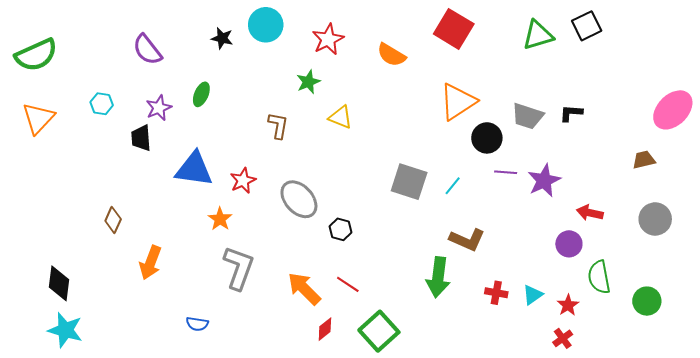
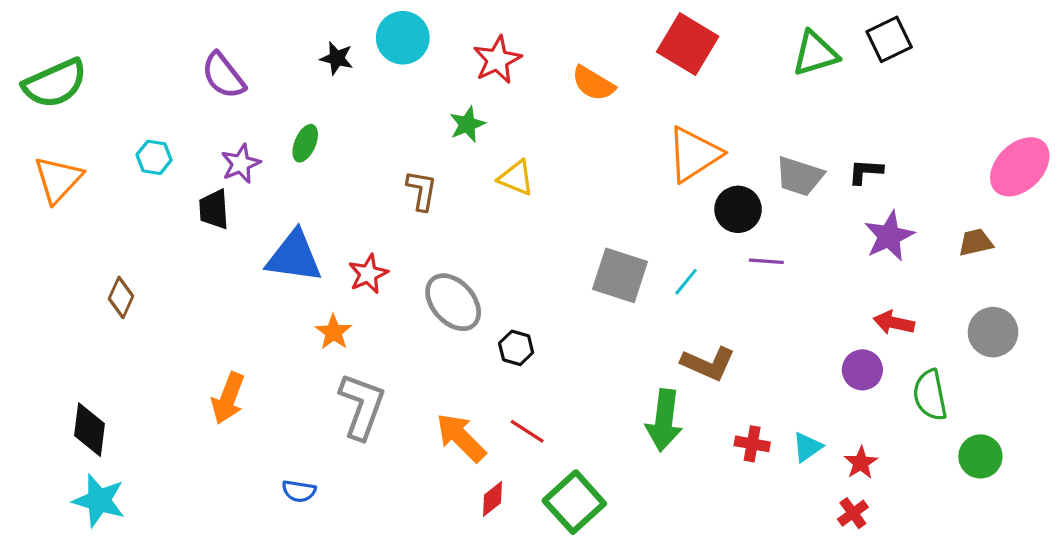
purple star: (544, 181) -> (889, 236), moved
brown diamond: (113, 220) -> (121, 297), moved
green semicircle: (599, 277) -> (930, 395), moved

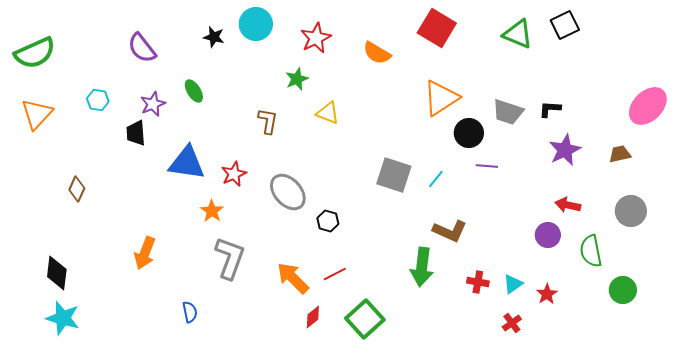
green triangle: (815, 54) -> (518, 34), turned 40
green ellipse: (305, 143) -> (194, 91), turned -55
red line: (527, 431) -> (335, 274), turned -60
blue semicircle: (299, 491) -> (190, 312), turned -110
red cross: (853, 513) -> (512, 323), moved

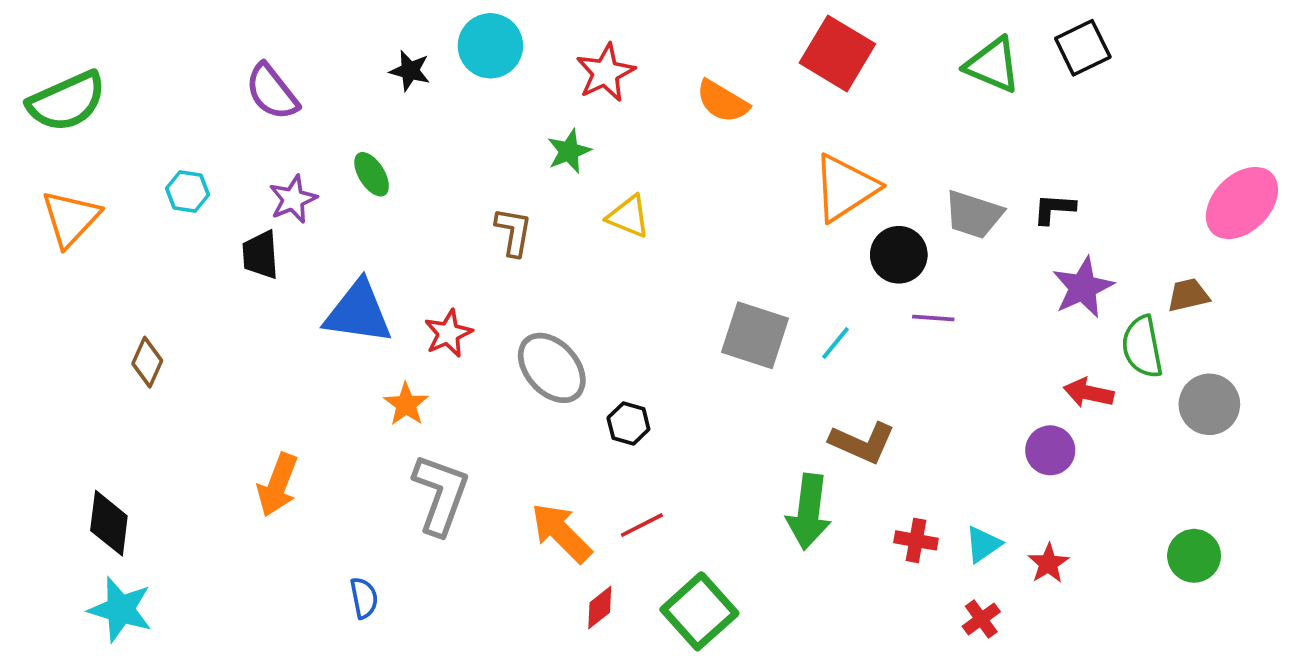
green semicircle: (591, 251) -> (1142, 347), moved

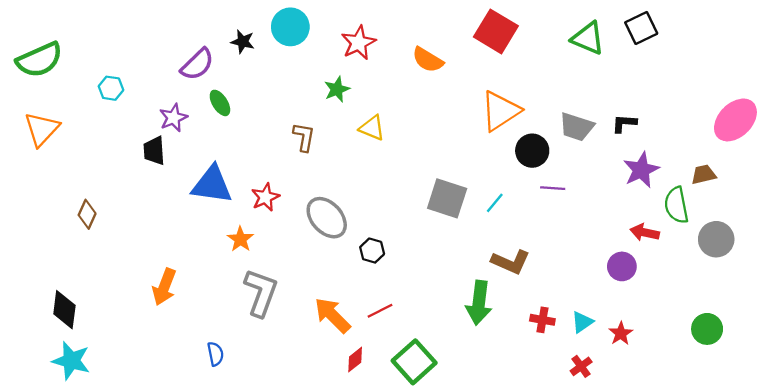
purple semicircle: (272, 92) -> (197, 64), moved, turned -96
cyan hexagon: (188, 192) -> (111, 88), moved

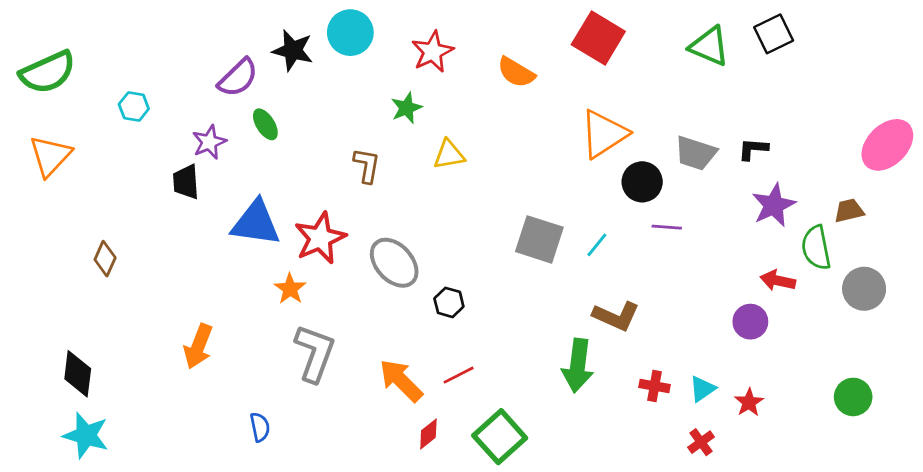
black star: (243, 42) -> (293, 50), size x1.4
yellow triangle: (372, 128) -> (449, 154), turned -32
red star: (265, 197) -> (320, 238), size x1.5

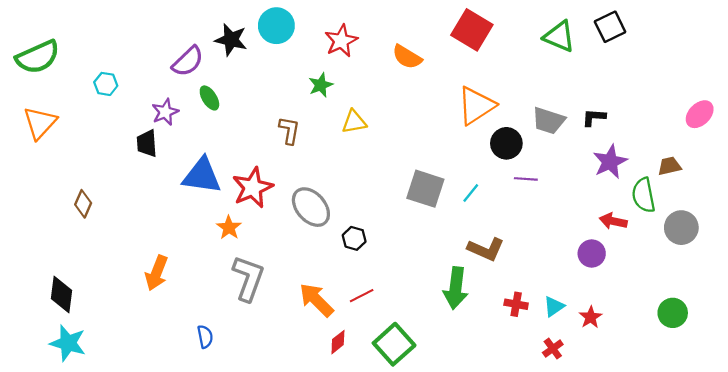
pink ellipse: (887, 145) -> (700, 114), size x0.7

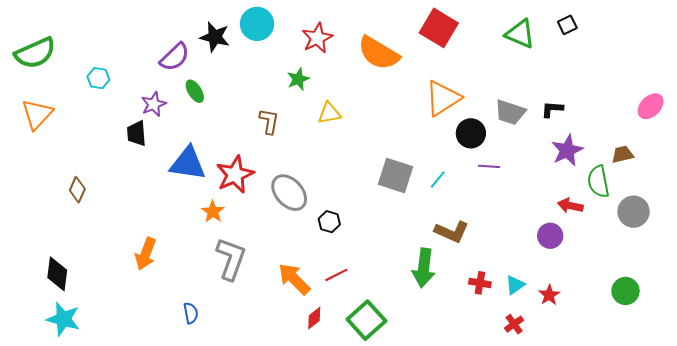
black square: (610, 27) -> (567, 25), size x0.7
orange semicircle: (407, 57) -> (379, 53), size x1.5

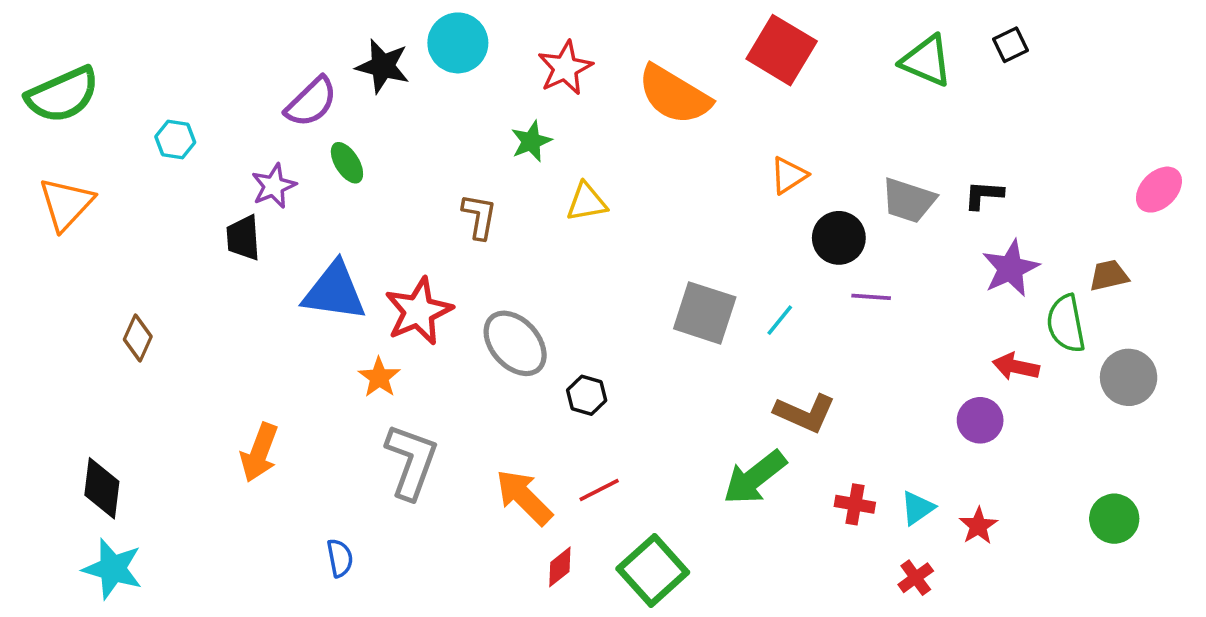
orange triangle: (443, 98) -> (789, 175), size x0.6
green arrow: (424, 268) -> (755, 478), turned 45

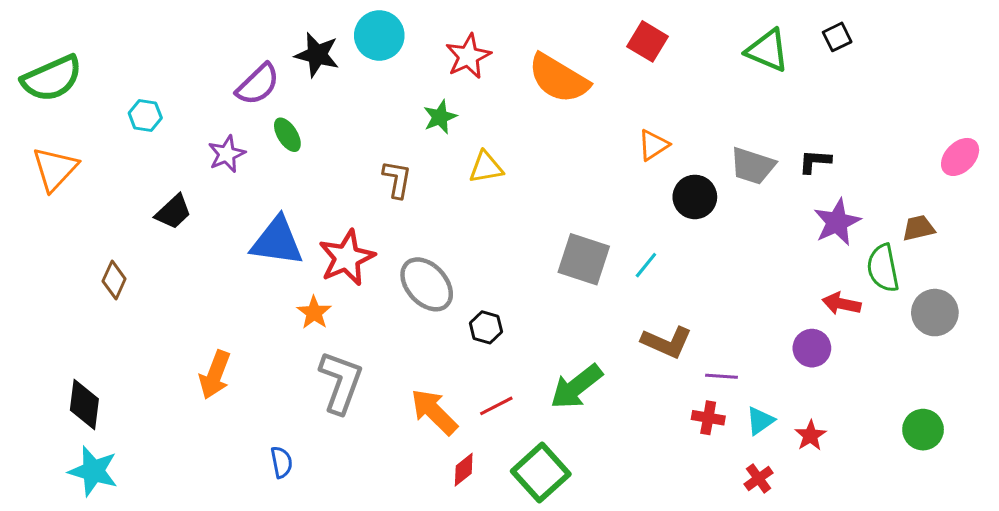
red square: (782, 50) -> (647, 41), size x0.7
black trapezoid: (243, 238) -> (173, 212), moved, turned -129
purple line: (871, 297) -> (722, 376), moved
green arrow: (755, 478) -> (576, 387), moved

